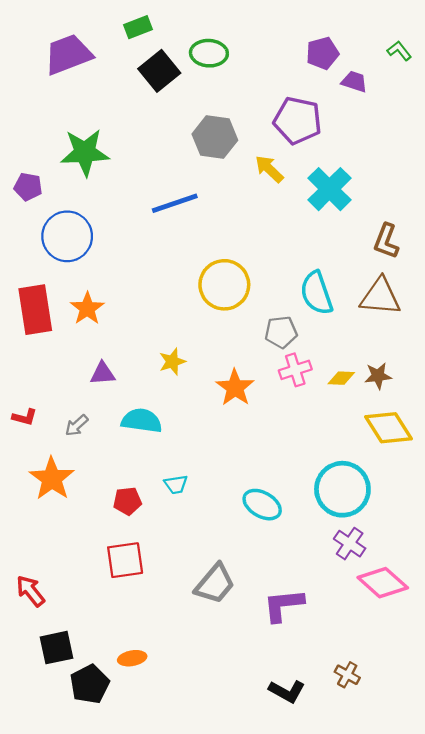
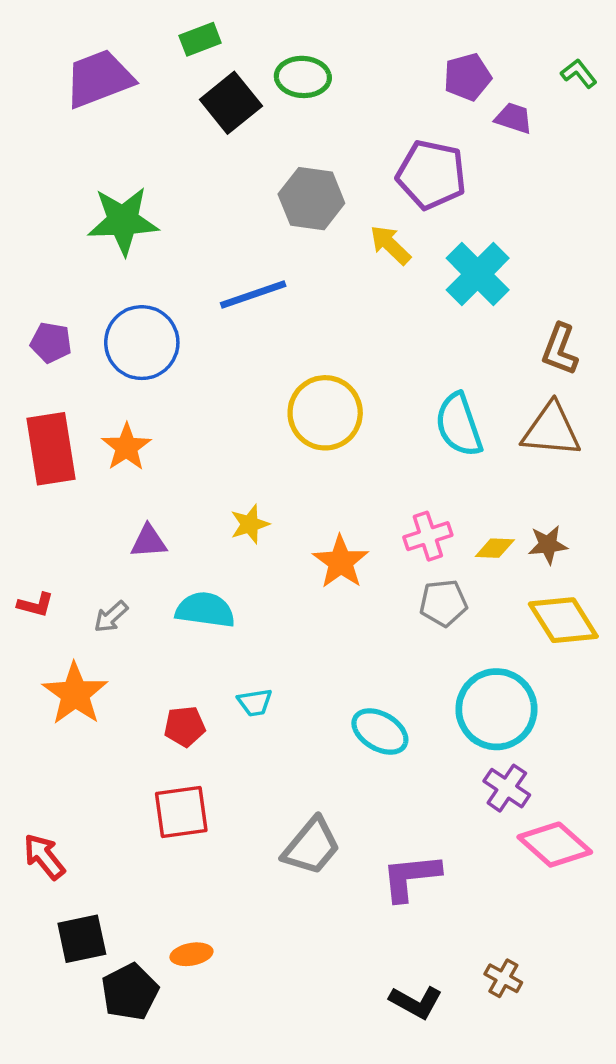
purple pentagon: (28, 187) -> (51, 343), moved
blue circle: (67, 236) -> (142, 343), moved
gray pentagon: (281, 332) -> (443, 603), moved

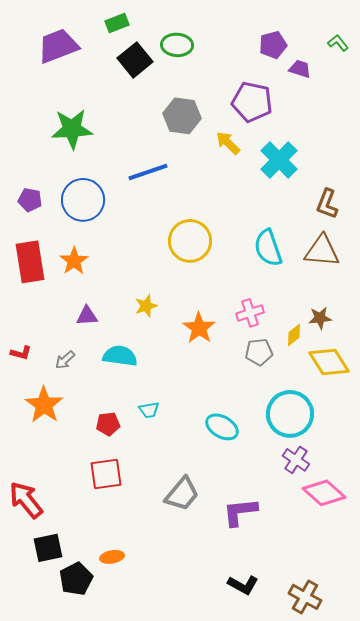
yellow diamond: (495, 548) -> (294, 335), moved, turned -40
red arrow: (44, 857) -> (26, 500), size x1.4
brown cross: (503, 978) -> (305, 597), moved, size x1.5

